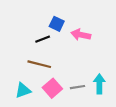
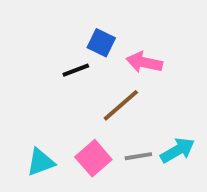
brown line: (39, 64) -> (121, 105), moved, turned -55
cyan arrow: (99, 84) -> (177, 150), turned 60

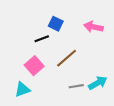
pink arrow: (144, 62) -> (93, 27), moved
pink square: (93, 158) -> (34, 66), moved

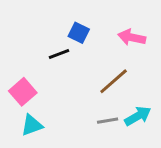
brown line: (67, 58) -> (114, 81), moved
pink square: (34, 66) -> (23, 92), moved

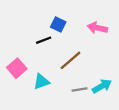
brown line: (114, 81) -> (71, 60), moved
cyan triangle: (32, 125) -> (41, 82), moved

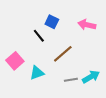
black line: (44, 40) -> (39, 36), turned 72

